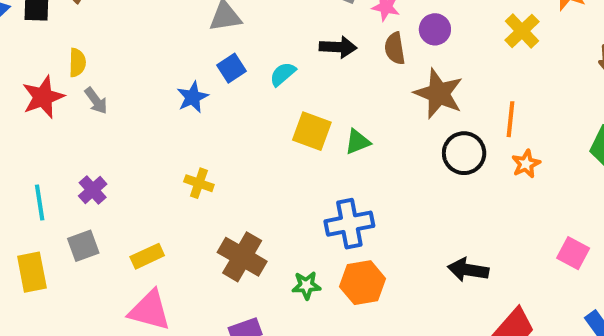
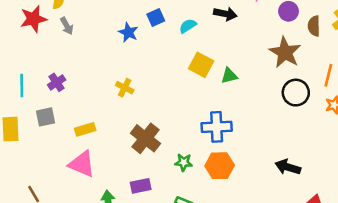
brown semicircle: (395, 48) -> (314, 26), moved
blue star: (193, 97) -> (128, 32), turned -30

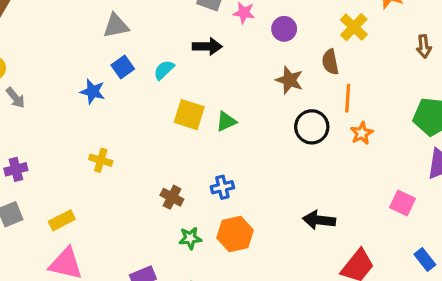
brown semicircle: (314, 26) -> (330, 62), moved
brown star: (285, 52) -> (289, 80), size x0.7
purple cross: (57, 82) -> (16, 169), turned 30
blue cross: (217, 127) -> (222, 187), size x0.6
brown cross: (145, 138) -> (172, 197), moved, size x0.6

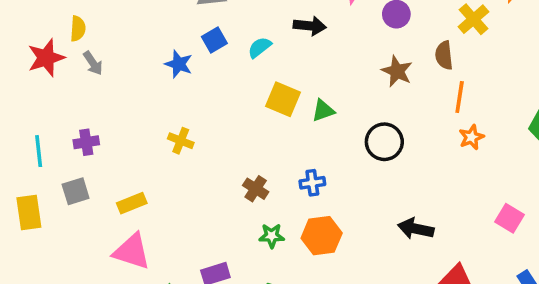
black circle: (312, 127) -> (384, 142), moved

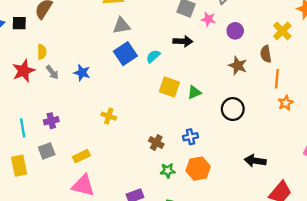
blue square: (214, 40) -> (125, 54), size x1.5
blue star: (179, 64) -> (82, 73), moved

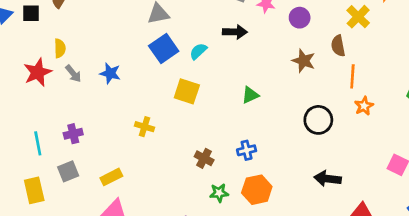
yellow square: (169, 87) -> (187, 91), moved
black circle: (233, 109) -> (318, 120), moved

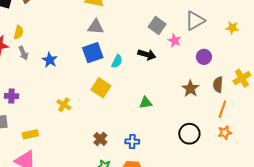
yellow cross: (358, 17) -> (242, 78), moved
purple circle: (300, 18) -> (204, 57), moved
cyan semicircle: (198, 51) -> (117, 61), turned 144

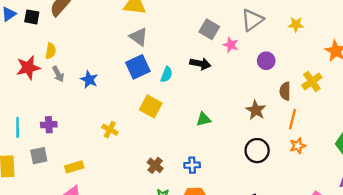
gray triangle: (96, 27) -> (139, 37), turned 36
brown star: (190, 89) -> (256, 110), moved

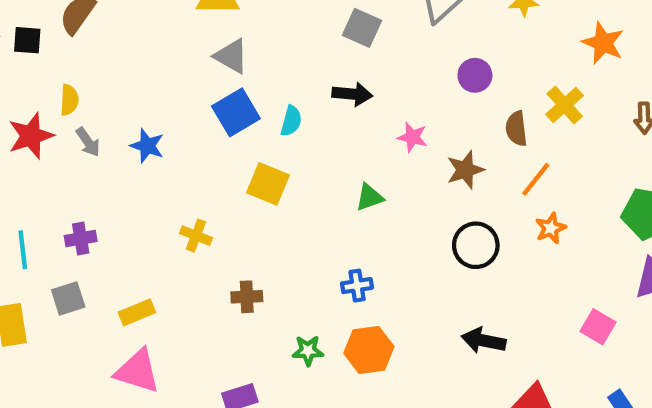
pink star: (231, 45) -> (412, 137), moved
brown star: (256, 110) -> (465, 170), turned 30
orange line: (292, 119) -> (536, 179), turned 30
brown cross: (155, 165) -> (247, 297), moved, turned -35

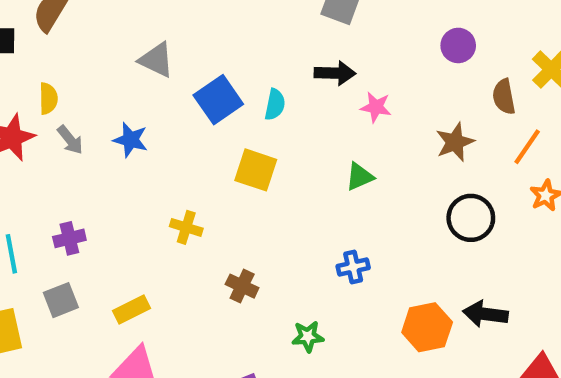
gray triangle: (231, 56) -> (156, 60), moved
pink star: (412, 137) -> (376, 107), moved
brown cross: (247, 297) -> (242, 286), turned 32
orange hexagon: (369, 350) -> (427, 327), moved

